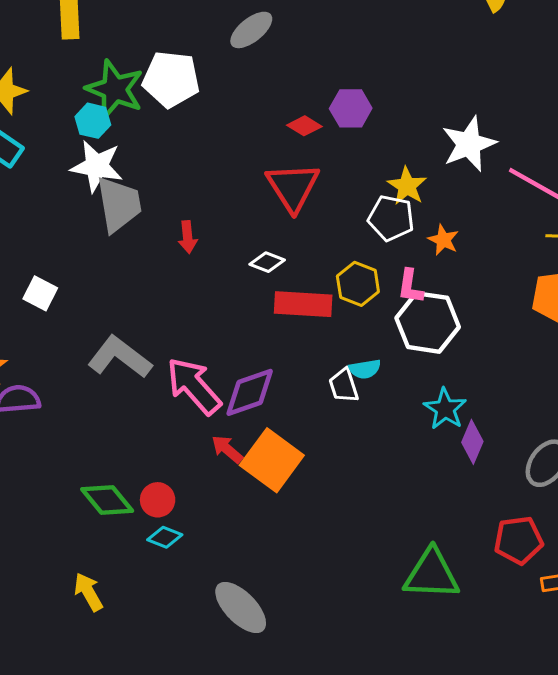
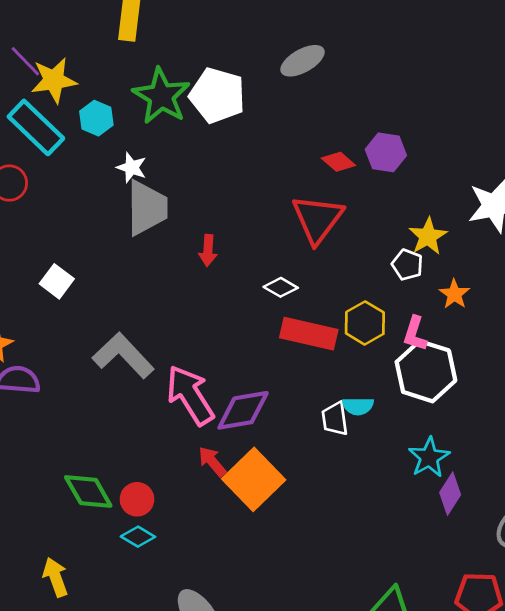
cyan hexagon: (93, 121) -> (96, 118), moved
white star: (97, 166) -> (132, 167), size x0.6
white pentagon: (391, 218) -> (407, 265), size x0.7

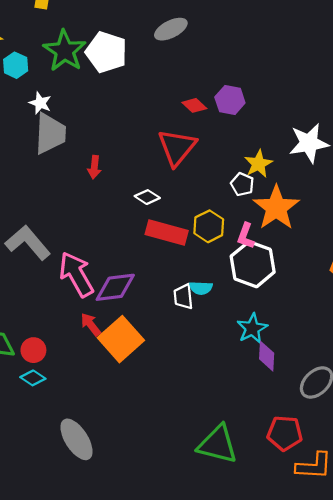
orange star: (454, 294) -> (276, 208), size x2.0
purple diamond: (450, 494) -> (267, 356), turned -32

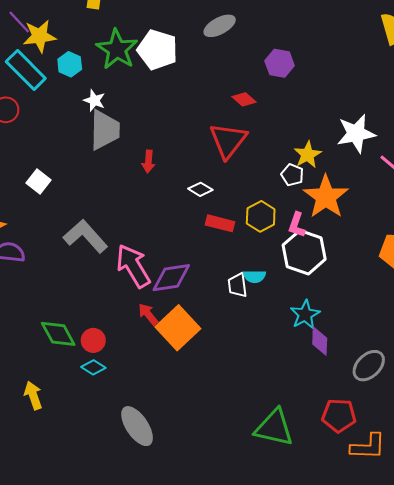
purple hexagon: (230, 100) -> (280, 63), moved
red rectangle: (167, 232) -> (220, 223), size x0.7

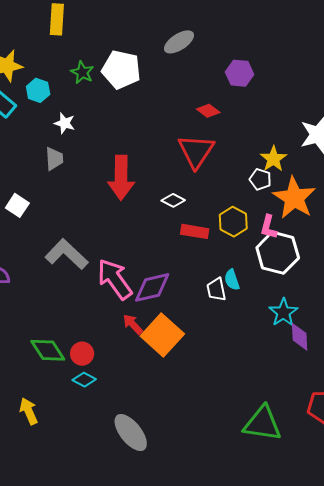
green star: (117, 49) -> (82, 72), size x0.6
gray trapezoid: (105, 130) -> (54, 159), moved, size x0.6
red arrow: (148, 162) -> (121, 178), size x2.0
cyan semicircle: (254, 276) -> (232, 280), turned 75

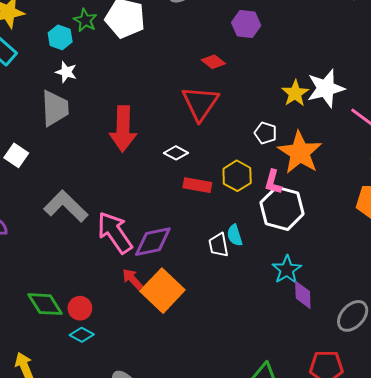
cyan hexagon: (38, 90) -> (60, 37), moved
gray trapezoid: (54, 159) -> (55, 108), size x1.5
yellow star: (273, 159) -> (295, 93), moved

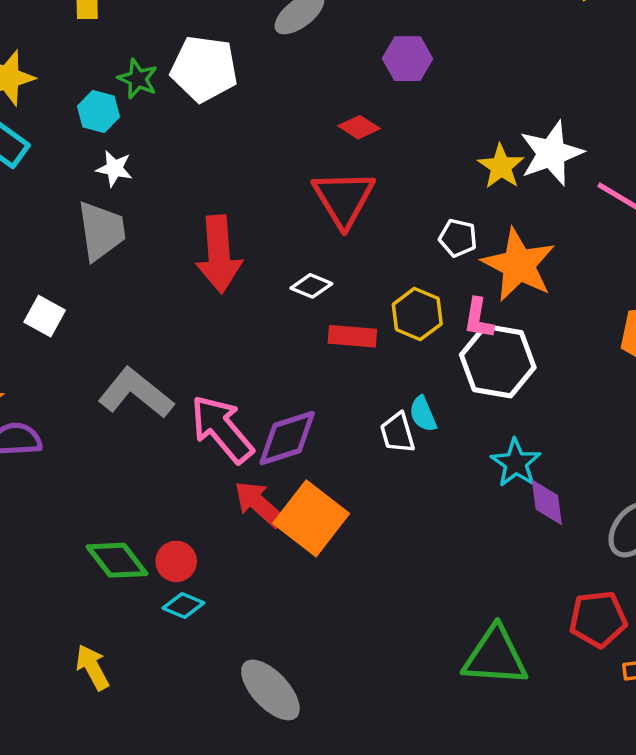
red arrow: (132, 279) -> (259, 504), size x1.4

